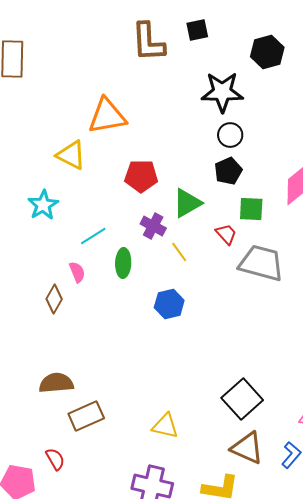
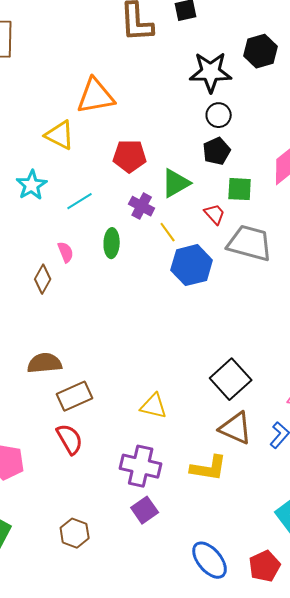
black hexagon: (267, 52) -> (261, 51), moved
cyan line: (93, 236) -> (80, 201), moved
blue hexagon: (169, 304) -> (192, 265), moved, size x1.4
red semicircle: (55, 459) -> (70, 439), moved, size x1.4

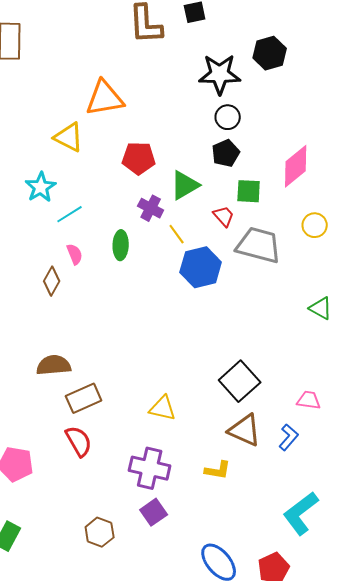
cyan line: (80, 201) -> (70, 214), moved
yellow L-shape: (209, 468) -> (218, 470), size x0.7
brown hexagon: (75, 533) -> (100, 532), moved

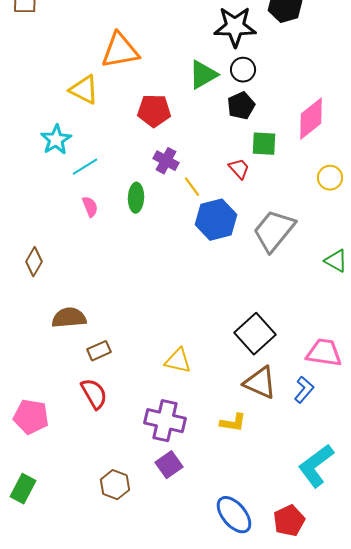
green triangle: (185, 185) -> (203, 75), moved
gray trapezoid: (259, 245) -> (274, 231), moved, turned -66
brown diamond: (52, 281) -> (34, 262), moved
brown rectangle: (84, 398) -> (99, 351), size x0.7
pink trapezoid: (309, 400) -> (324, 353), size x1.5

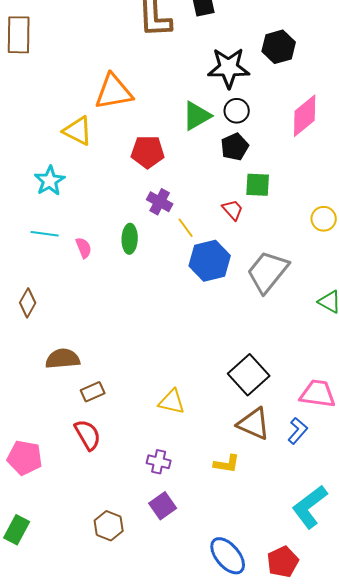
pink diamond: (311, 119) -> (305, 116), moved
cyan line: (85, 167) -> (45, 234), moved, turned 40
purple cross: (165, 421) -> (159, 462), size x0.6

